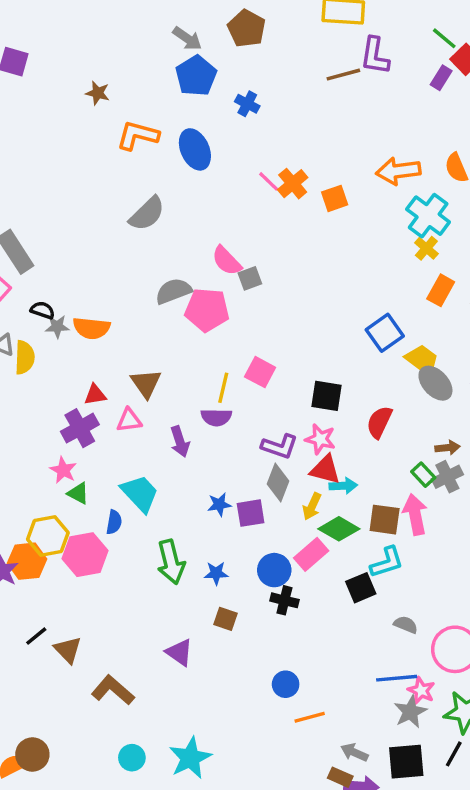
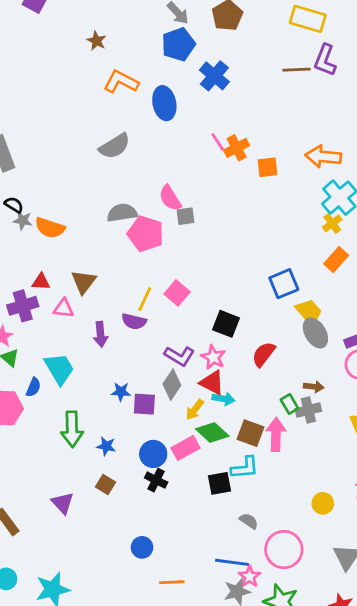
blue cross: (247, 104) -> (214, 76), size x1.5
orange line: (310, 717) -> (172, 582), moved

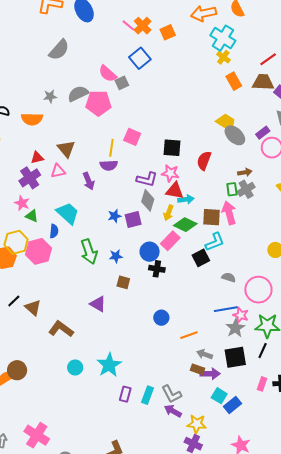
gray star: (23, 220) -> (50, 96), moved
orange rectangle: (336, 260) -> (234, 81), turned -54
blue square: (284, 284) -> (140, 58), moved
green rectangle: (289, 404) -> (232, 189), turned 40

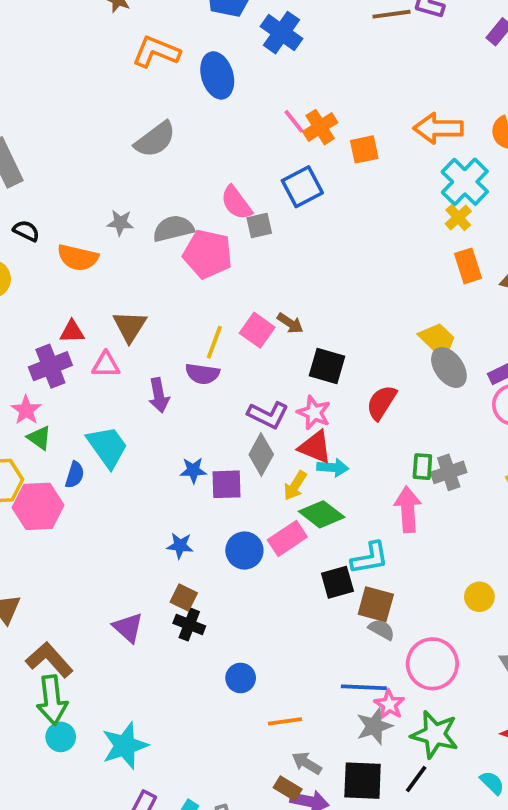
brown arrow: (245, 172) -> (290, 323), moved, turned 32
brown square: (212, 217) -> (376, 604), moved
green arrow: (89, 252) -> (52, 700), moved
black cross: (157, 269) -> (189, 625), moved

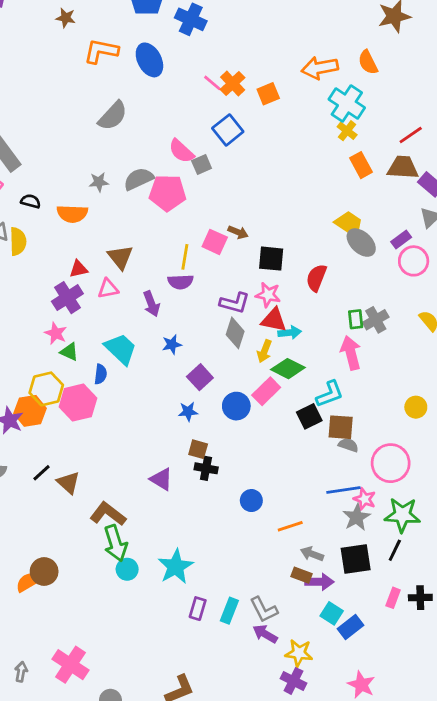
blue star: (193, 470) -> (172, 344), moved
purple square: (227, 484) -> (200, 377), moved, turned -30

